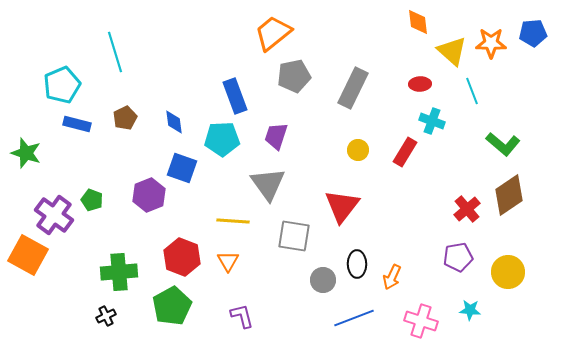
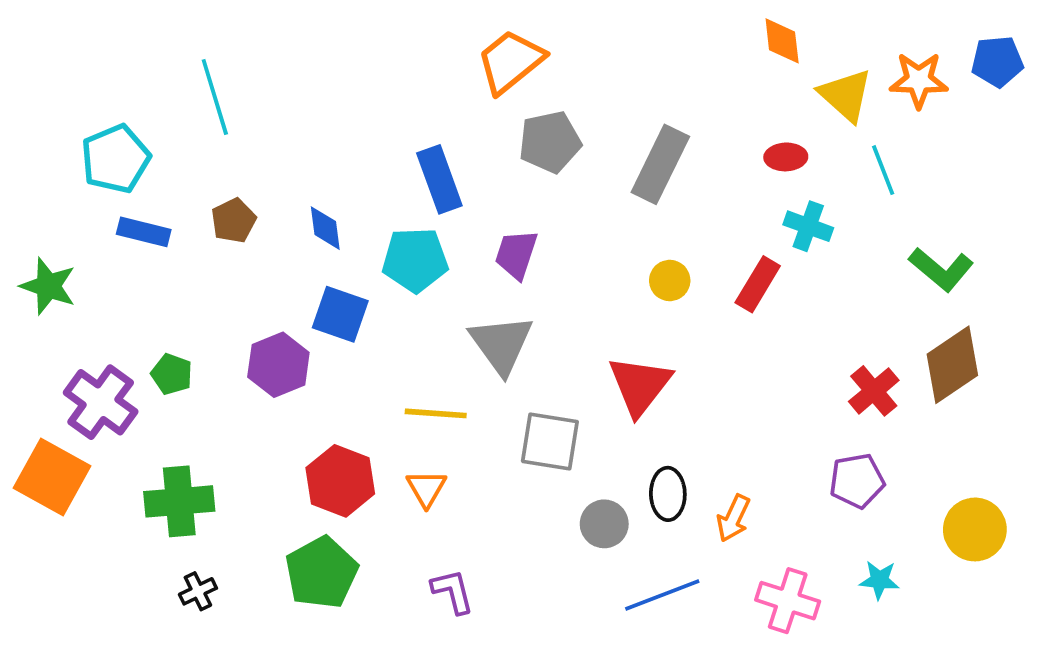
green cross: (119, 272) -> (179, 501), moved
yellow circle: (508, 272) -> (975, 529), moved

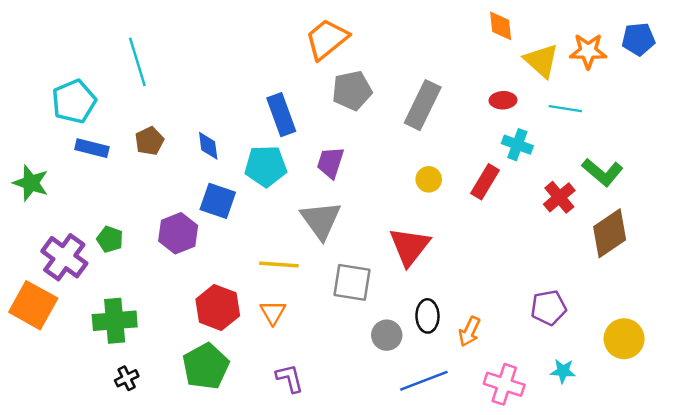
cyan line: (883, 170) -> (565, 109), turned -60
red cross: (874, 391) -> (559, 197), moved

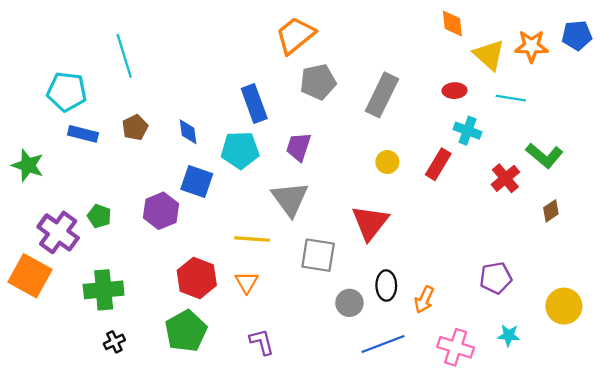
cyan pentagon: (74, 101) -> (67, 92), turned 30
brown diamond: (610, 233) -> (551, 211), size x0.5

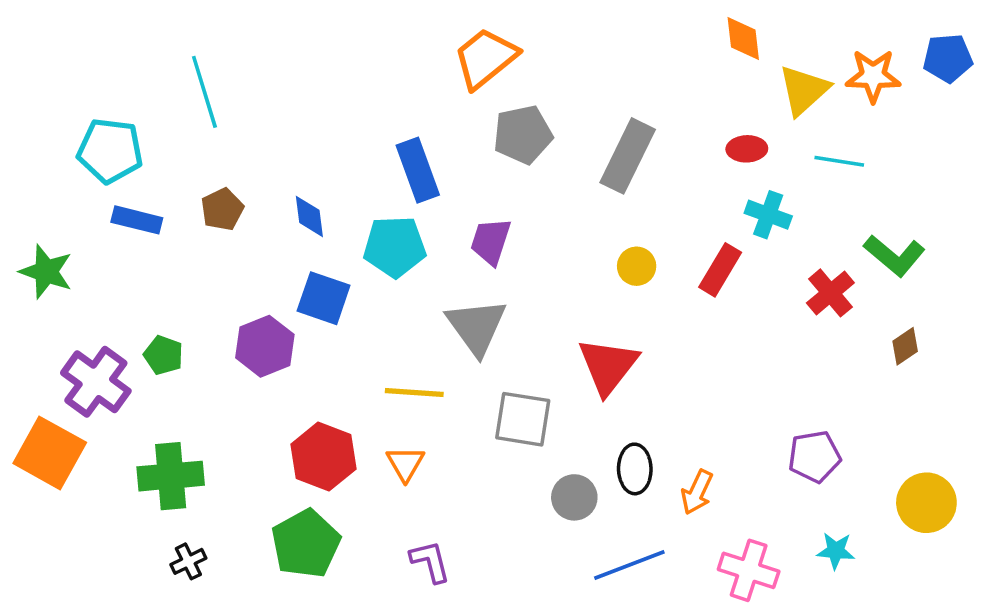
yellow triangle: (489, 55) -> (804, 90), turned 36

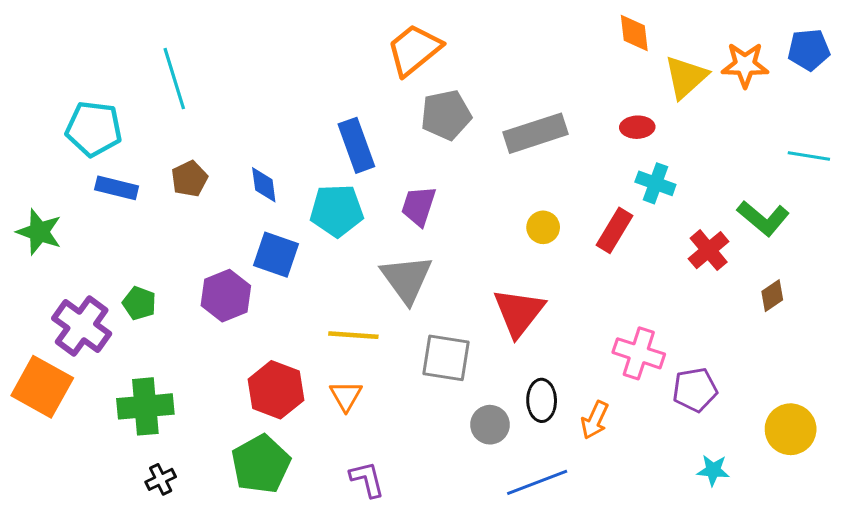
gray rectangle: (628, 156) -> (536, 133), turned 46
cyan line: (839, 161) -> (809, 156), moved
pink cross: (749, 570) -> (639, 353), moved

